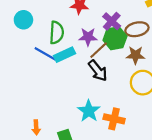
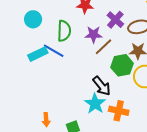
green hexagon: (115, 38) -> (122, 65), moved
cyan rectangle: (65, 55) -> (38, 54), moved
black arrow: (98, 71) -> (102, 86), moved

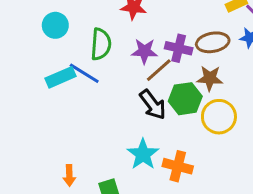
purple cross: (115, 20) -> (179, 48), moved, turned -30
black arrow: (102, 86) -> (153, 105), moved

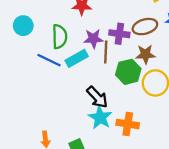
brown line: (159, 70) -> (106, 52), turned -40
cyan rectangle: (61, 77) -> (77, 58), moved
black arrow: (153, 105) -> (97, 97), moved

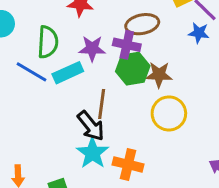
brown ellipse: (145, 27) -> (142, 24), moved
brown line: (106, 52) -> (102, 104), moved
green hexagon: (128, 72) -> (133, 69), moved

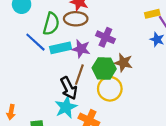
brown ellipse: (142, 24) -> (76, 19), moved
purple star: (92, 48) -> (81, 49), moved
green hexagon: (133, 69) -> (104, 68), moved
yellow circle: (169, 113) -> (110, 89), moved

